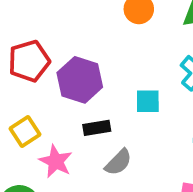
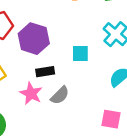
pink star: (56, 161) -> (31, 93), moved

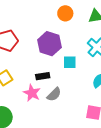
purple hexagon: (34, 39) -> (49, 44), moved

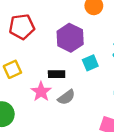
cyan square: (70, 62) -> (90, 63), turned -32

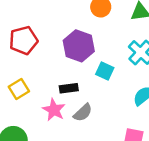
cyan square: (90, 63) -> (105, 71), turned -35

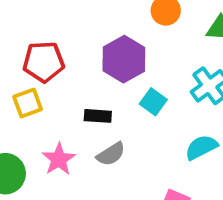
red pentagon: (23, 40) -> (44, 62), moved
pink star: (54, 110) -> (59, 159), moved

